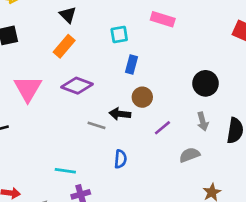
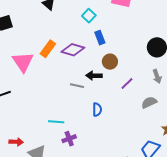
cyan square: (119, 35) -> (89, 16), turned -32
orange rectangle: (64, 46) -> (48, 49), moved
blue rectangle: (132, 65) -> (100, 38), turned -32
purple diamond: (77, 86) -> (73, 50), moved

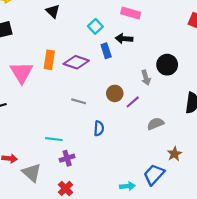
orange rectangle: (48, 49) -> (49, 60), turned -30
brown circle: (110, 62) -> (115, 93), moved
black arrow: (94, 76) -> (124, 39), moved
gray arrow: (157, 76) -> (146, 78), moved

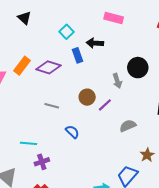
pink rectangle: (131, 13) -> (114, 18), moved
orange rectangle: (49, 60) -> (22, 66), turned 30
blue semicircle: (99, 128) -> (72, 132), turned -48

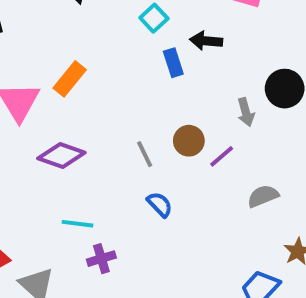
purple diamond: (49, 67) -> (61, 156), moved
gray line: (52, 106) -> (145, 154), moved, turned 48

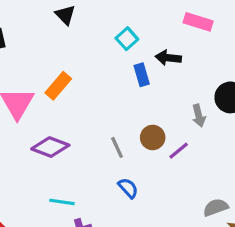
gray semicircle: (263, 196) -> (216, 207), moved

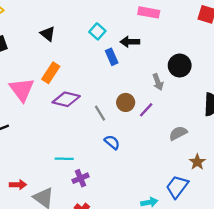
black triangle: (65, 15) -> (48, 34), moved
purple diamond: (50, 147) -> (66, 99), moved
gray semicircle: (216, 207) -> (178, 133), moved

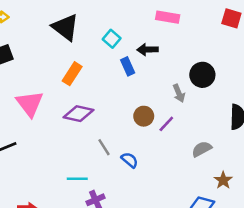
black triangle: (48, 34) -> (65, 27), moved, size x1.6
orange rectangle: (51, 73) -> (72, 74), moved
gray line: (100, 113) -> (104, 147), moved

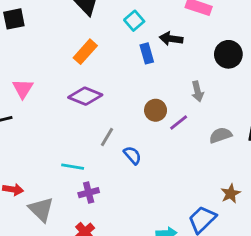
black circle: (202, 75) -> (228, 54), moved
pink triangle: (30, 104) -> (23, 89), moved, size x0.7
gray line: (104, 147) -> (107, 137), turned 54
gray semicircle: (202, 149) -> (220, 135), moved

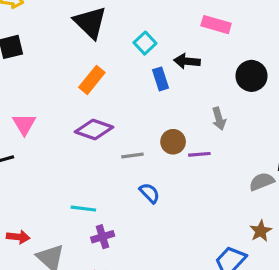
purple line: (179, 123) -> (199, 154), turned 36
gray semicircle: (220, 135) -> (262, 182), moved
gray line: (107, 137) -> (132, 155), moved, turned 54

